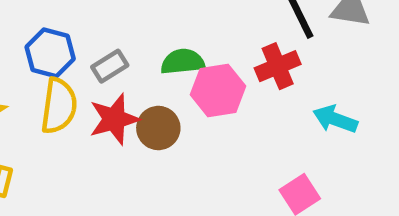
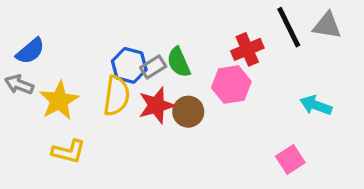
blue hexagon: (50, 53) -> (129, 65), moved
green semicircle: (183, 62) -> (179, 62), moved, turned -108
red cross: (278, 66) -> (247, 49), moved

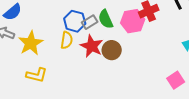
pink hexagon: (231, 85) -> (133, 21), moved
yellow semicircle: (116, 96) -> (67, 40), size x0.7
red star: (156, 105) -> (92, 46), turned -30

